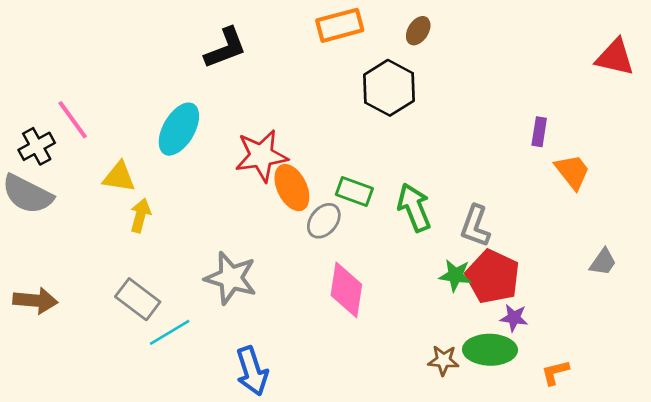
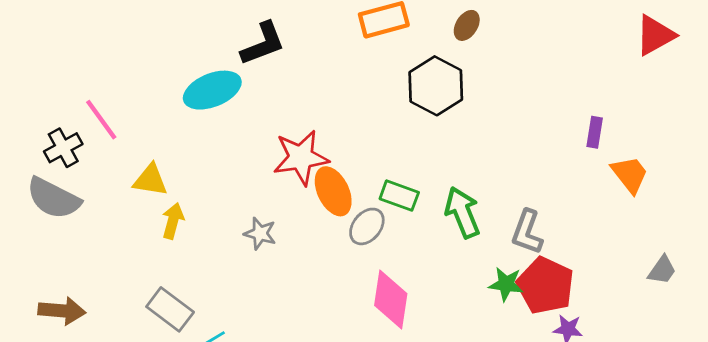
red triangle: (615, 57) -> (655, 35), moved, turned -42
cyan ellipse: (179, 129) -> (212, 90), moved, turned 38
gray star: (231, 278) -> (260, 233), moved, size x0.6

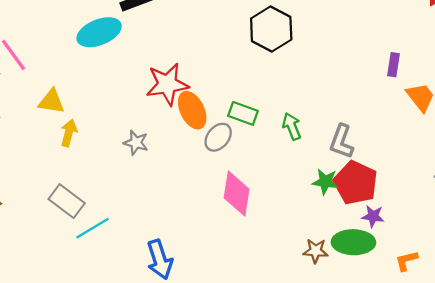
green arrow: (462, 212) -> (292, 126), size x0.7

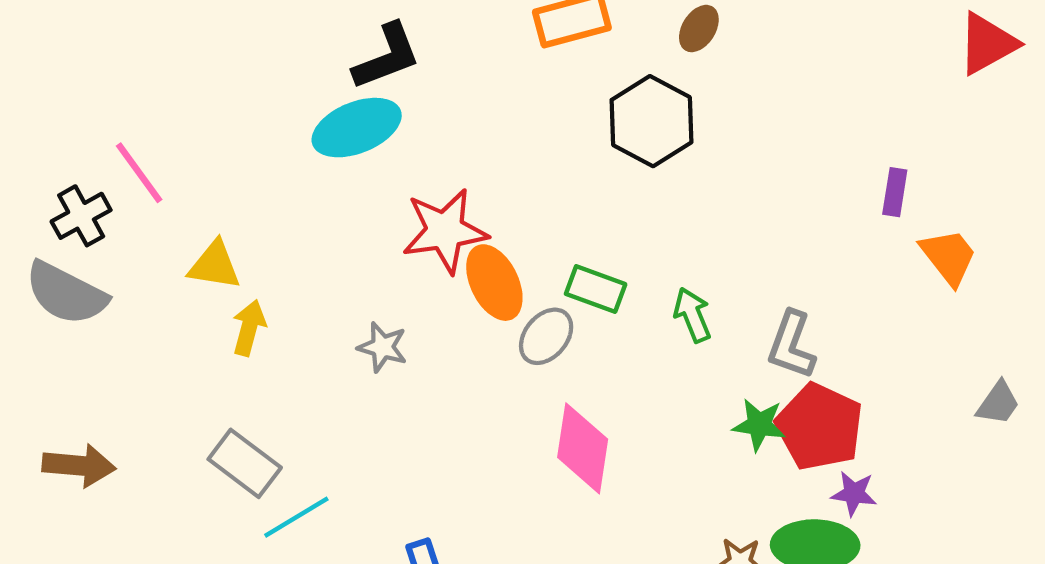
cyan ellipse: (99, 32) -> (357, 128), moved

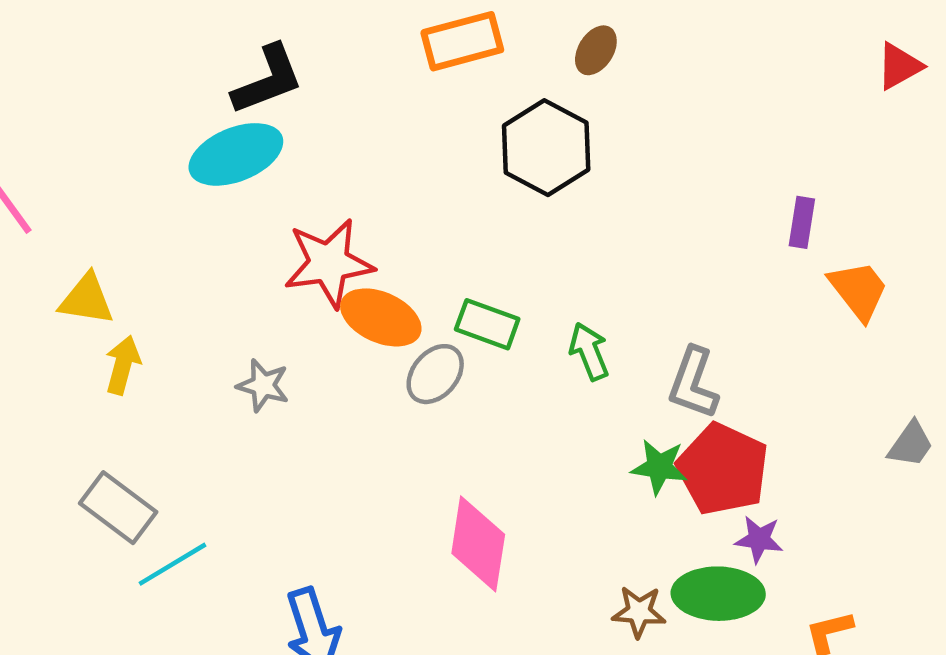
red triangle: (987, 44) -> (899, 66), size x0.7
orange ellipse: (494, 283) -> (381, 317), turned -40
pink diamond: (583, 448) -> (478, 544), moved

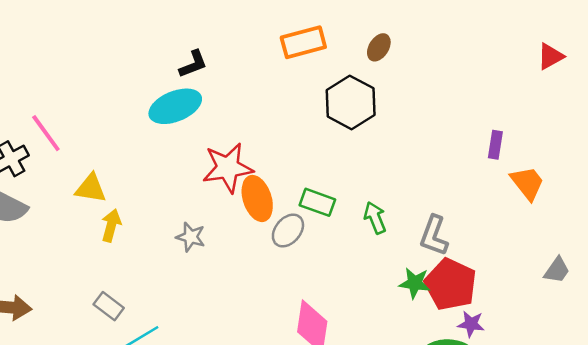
black L-shape: (268, 80) -> (193, 64), size x0.7
orange ellipse: (381, 317) -> (257, 198), turned 48
gray rectangle: (118, 508) -> (109, 306), size x0.7

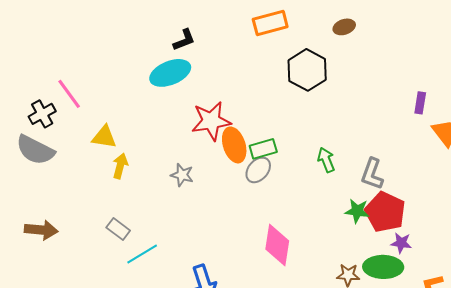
brown ellipse: (379, 47) -> (344, 27), moved, turned 40
green rectangle: (317, 202) -> (263, 149), moved, turned -36

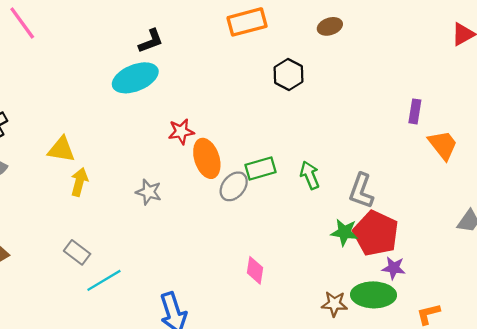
black hexagon: (307, 70) -> (288, 75), size x0.7
pink line: (69, 94) -> (22, 23), moved
red star: (211, 121) -> (181, 132), size x0.6
green rectangle: (263, 149) -> (261, 168), moved
pink diamond: (277, 245) -> (255, 270), size x0.6

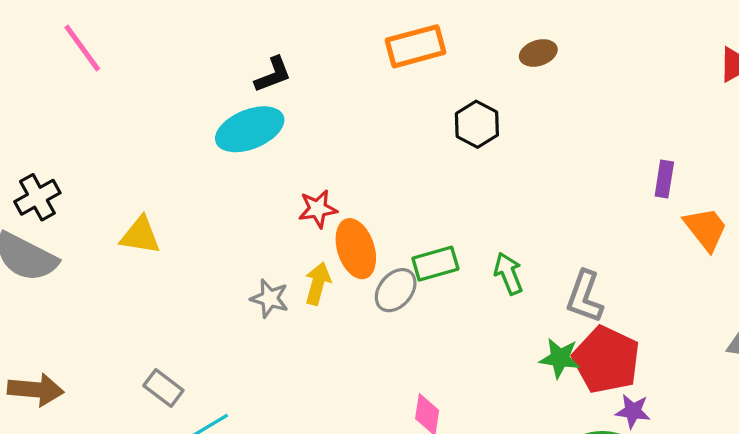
yellow arrow: (79, 182) -> (318, 284), moved

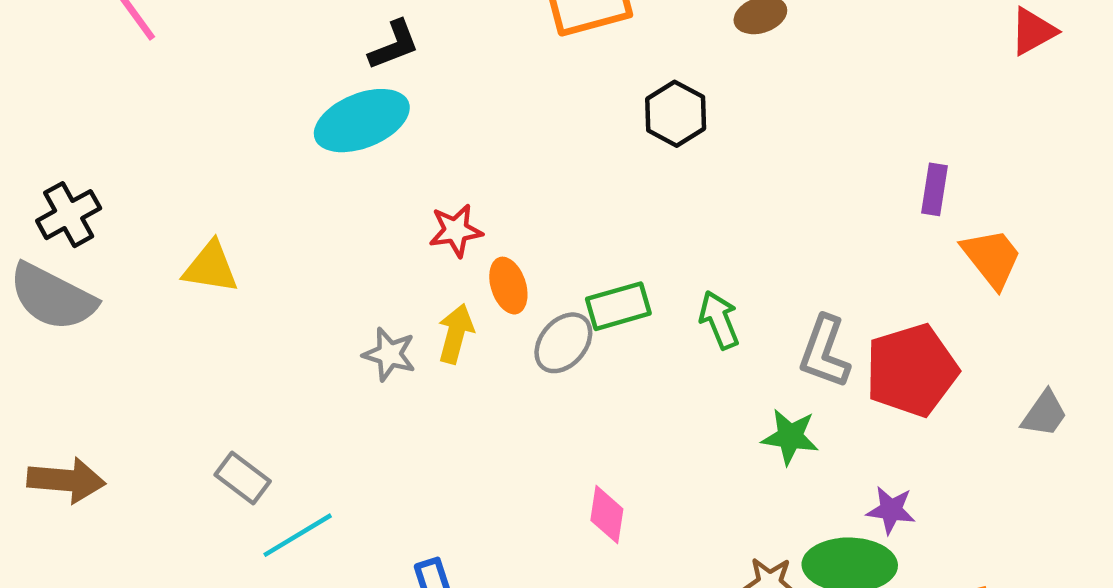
orange ellipse: (356, 249) -> (508, 286), size x0.7
red pentagon: (606, 360) -> (912, 370), moved, turned 30

